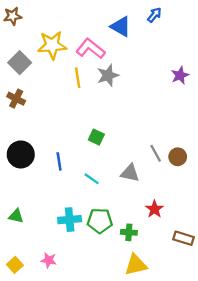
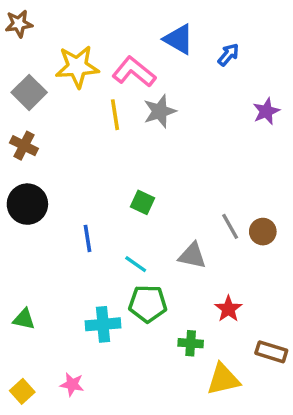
blue arrow: (154, 15) -> (228, 55), moved
black circle: (21, 154) -> (27, 204), moved
green pentagon: (100, 221) -> (148, 304), moved
yellow triangle: (136, 265) -> (223, 379), moved

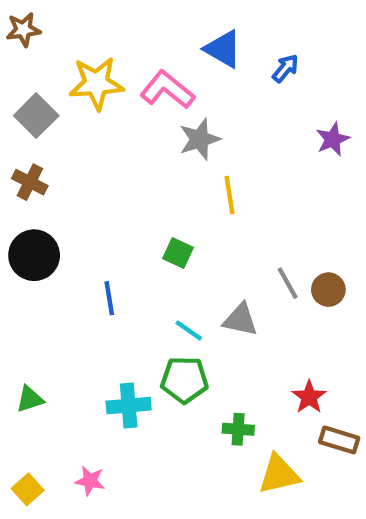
yellow line: (115, 115) -> (230, 195), moved
cyan line: (136, 264) -> (189, 330), moved
red star: (228, 309) -> (309, 397), moved
green triangle: (24, 319) -> (30, 399), turned -30

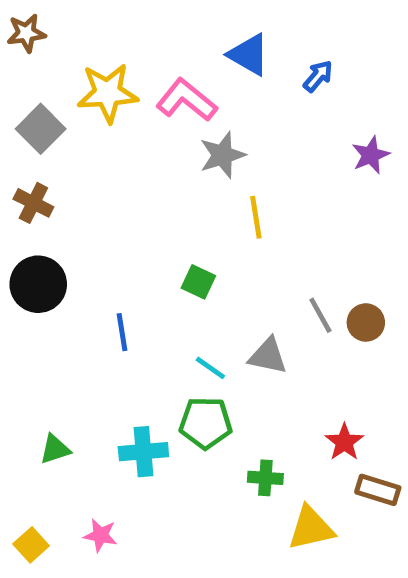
green triangle: (30, 399) -> (55, 449), moved

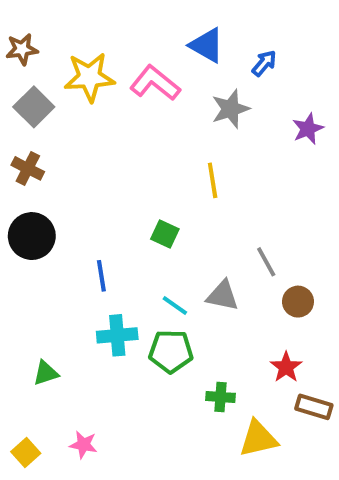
brown star: (26, 33) -> (22, 49), moved
gray star: (222, 155) -> (230, 109), moved
brown circle: (366, 322) -> (298, 302), moved
cyan cross: (143, 452) -> (117, 335), moved

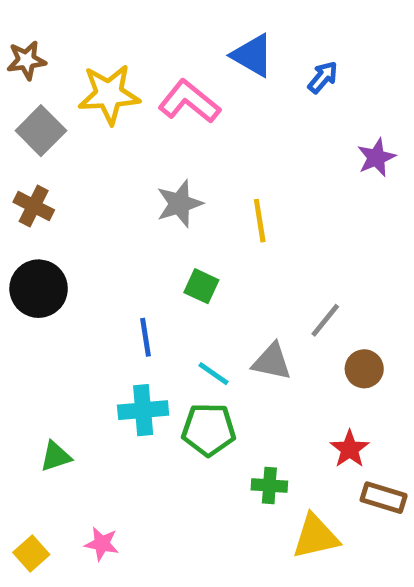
gray star: (230, 109) -> (179, 204), moved
gray line: (266, 262) -> (325, 320), turned 68
blue line: (101, 276) -> (145, 337), moved

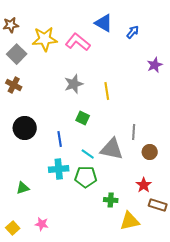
black circle: (39, 289) -> (25, 128), moved
gray line: (325, 320) -> (134, 132), turned -35
gray triangle: (272, 362) -> (112, 149), size x1.4

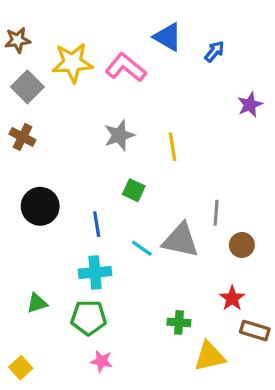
green pentagon: (86, 177) -> (89, 318), moved
pink star: (42, 224) -> (101, 361), moved

